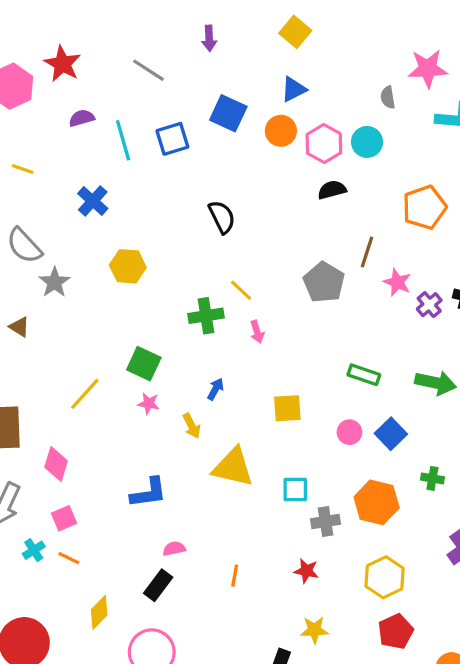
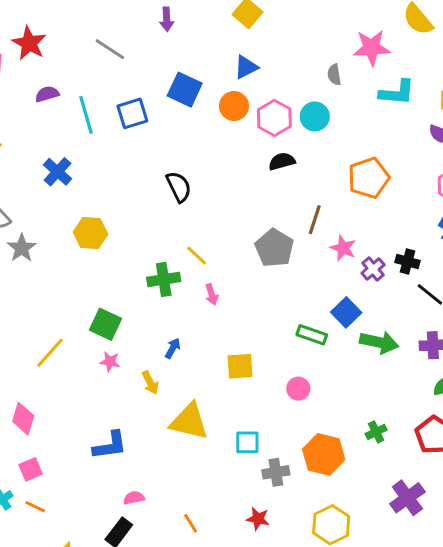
blue square: (391, 434) -> (346, 312), moved
green cross: (432, 478) -> (376, 432), turned -36
orange line: (235, 576) -> (191, 523), turned -42

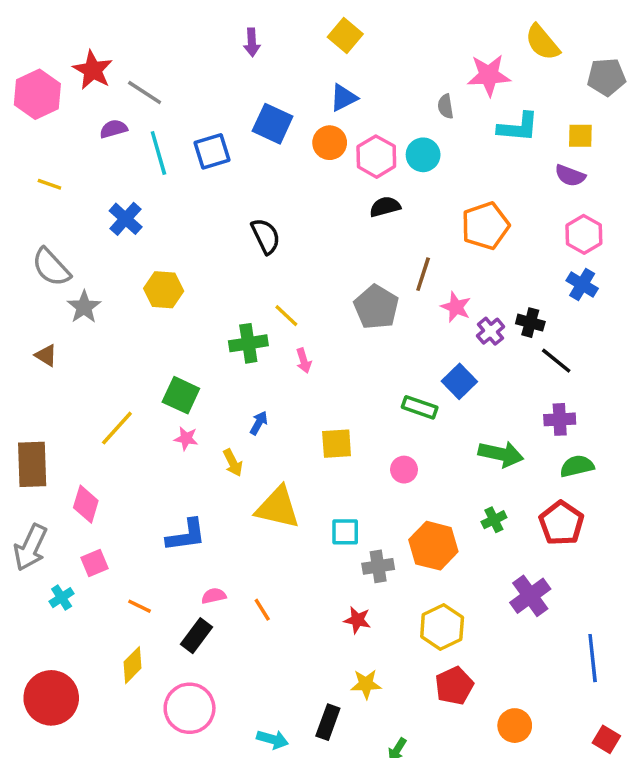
gray line: (110, 49) -> (145, 93), moved
green arrow: (379, 342) -> (501, 454), moved
orange line: (35, 507) -> (139, 606), moved
orange line: (191, 523) -> (262, 610), moved

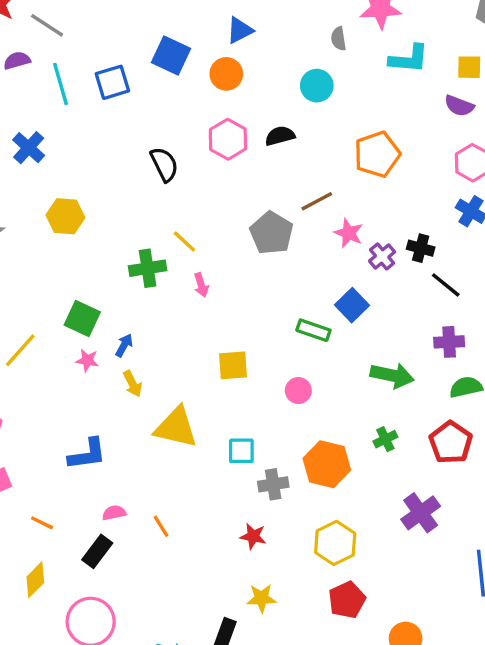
pink hexagon: (376, 157) -> (228, 139), moved
brown line: (423, 274) -> (317, 201), turned 44
blue arrow: (259, 423) -> (124, 345), moved

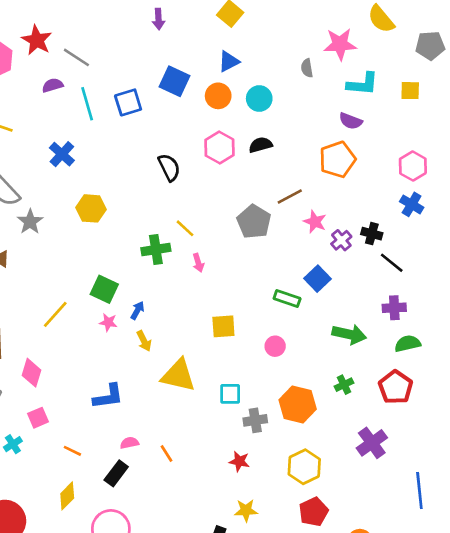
cyan circle: (317, 86) -> (259, 99), moved
purple semicircle: (459, 106) -> (351, 121), moved

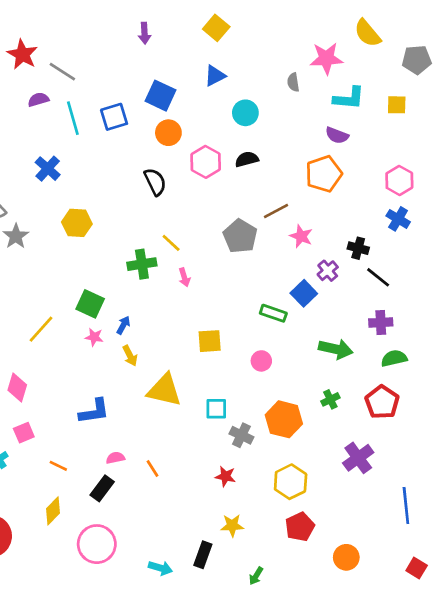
orange circle: (218, 96) -> (168, 133), moved
purple cross: (341, 240) -> (328, 271), moved
gray cross: (255, 420) -> (241, 435), turned 35

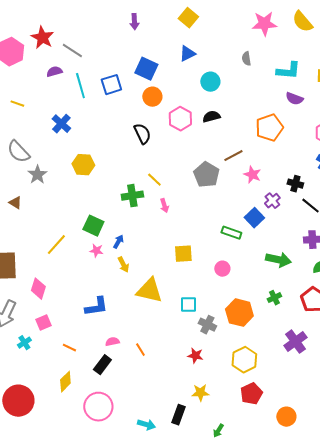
pink star: (326, 58) -> (264, 24), moved
purple semicircle: (337, 135) -> (294, 99), moved

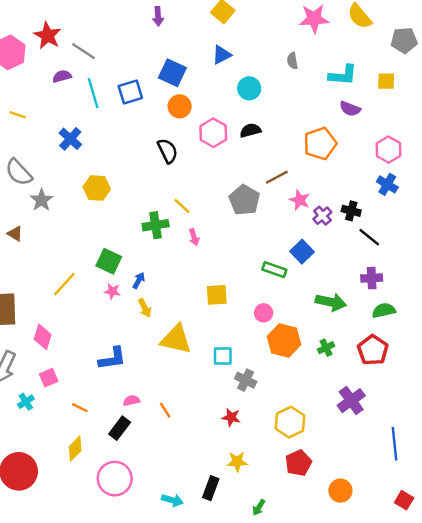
purple cross: (272, 201) -> (322, 216), moved
orange hexagon: (239, 313) -> (284, 340), moved

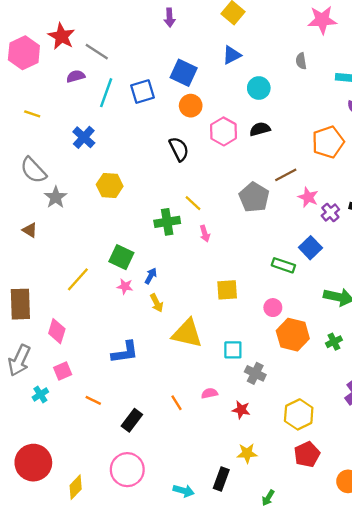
cyan line: (93, 93) -> (106, 93), turned 36
pink semicircle: (132, 401) -> (209, 393), moved
yellow diamond: (75, 449) -> (76, 487), moved

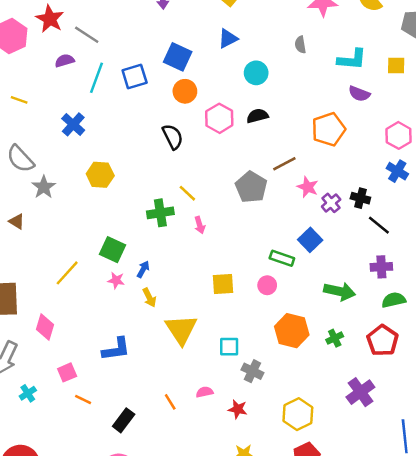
pink circle: (273, 308) -> (267, 285), moved
yellow triangle: (187, 333) -> (181, 329), turned 44
pink square: (63, 371) -> (67, 372), moved

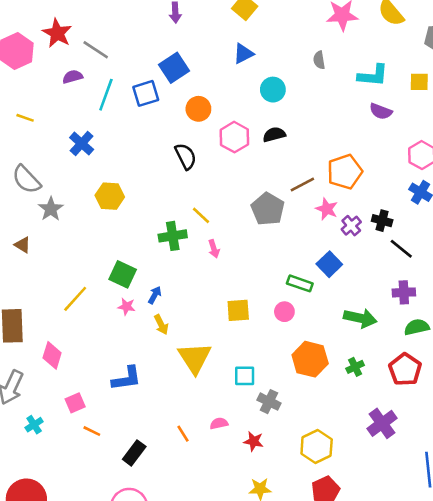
blue square: (178, 57) -> (174, 68), moved, turned 32
orange pentagon: (329, 129) -> (345, 172), moved

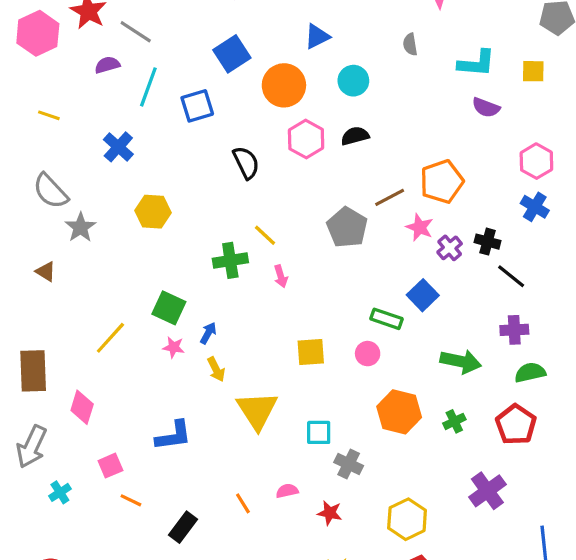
blue square: (146, 93) -> (197, 106), moved
orange circle: (198, 109) -> (284, 85), moved, size x1.4

